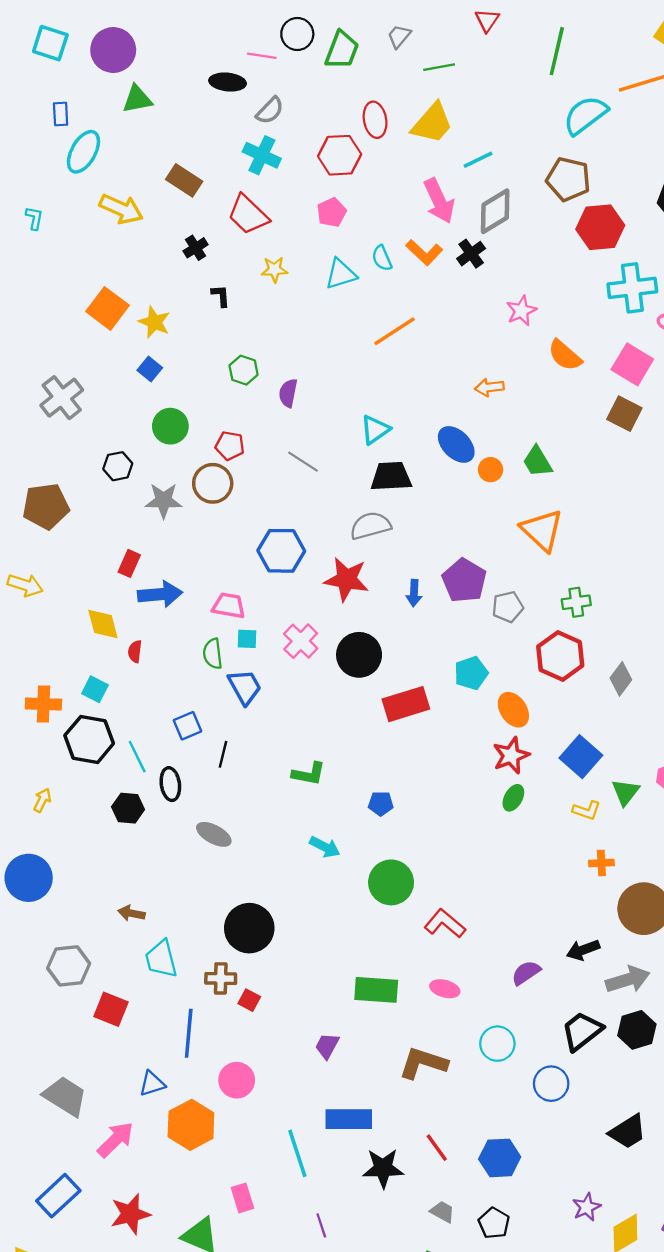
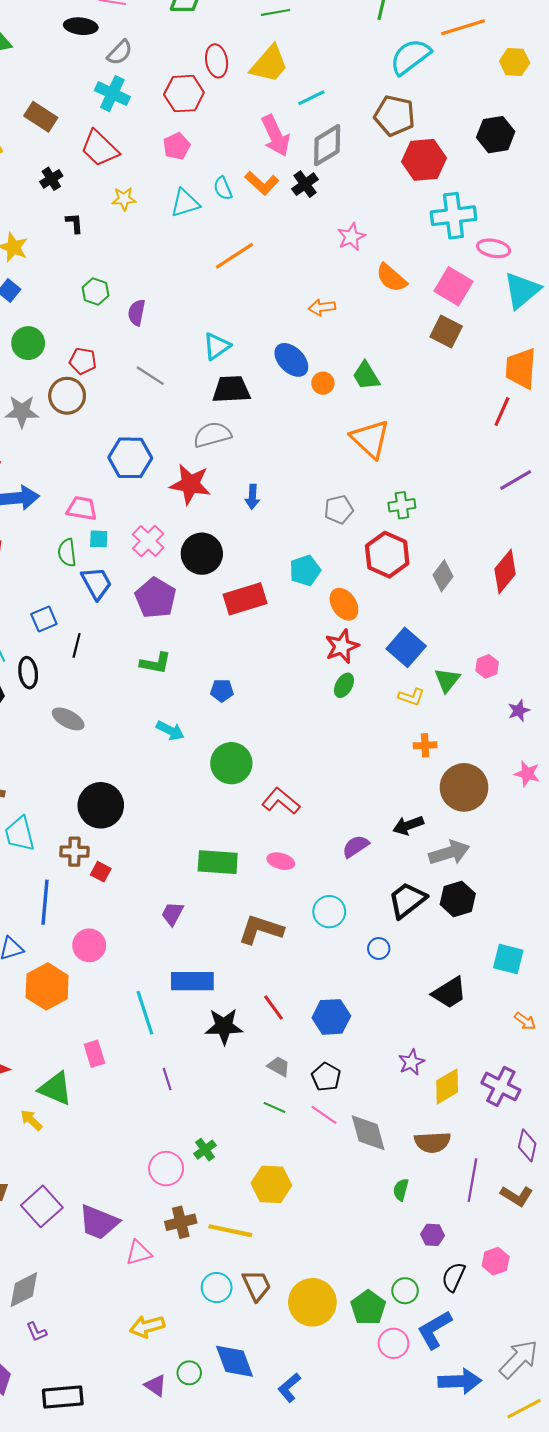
purple pentagon: (464, 581) -> (156, 598), moved
blue circle: (551, 1084) -> (379, 949), size x0.7

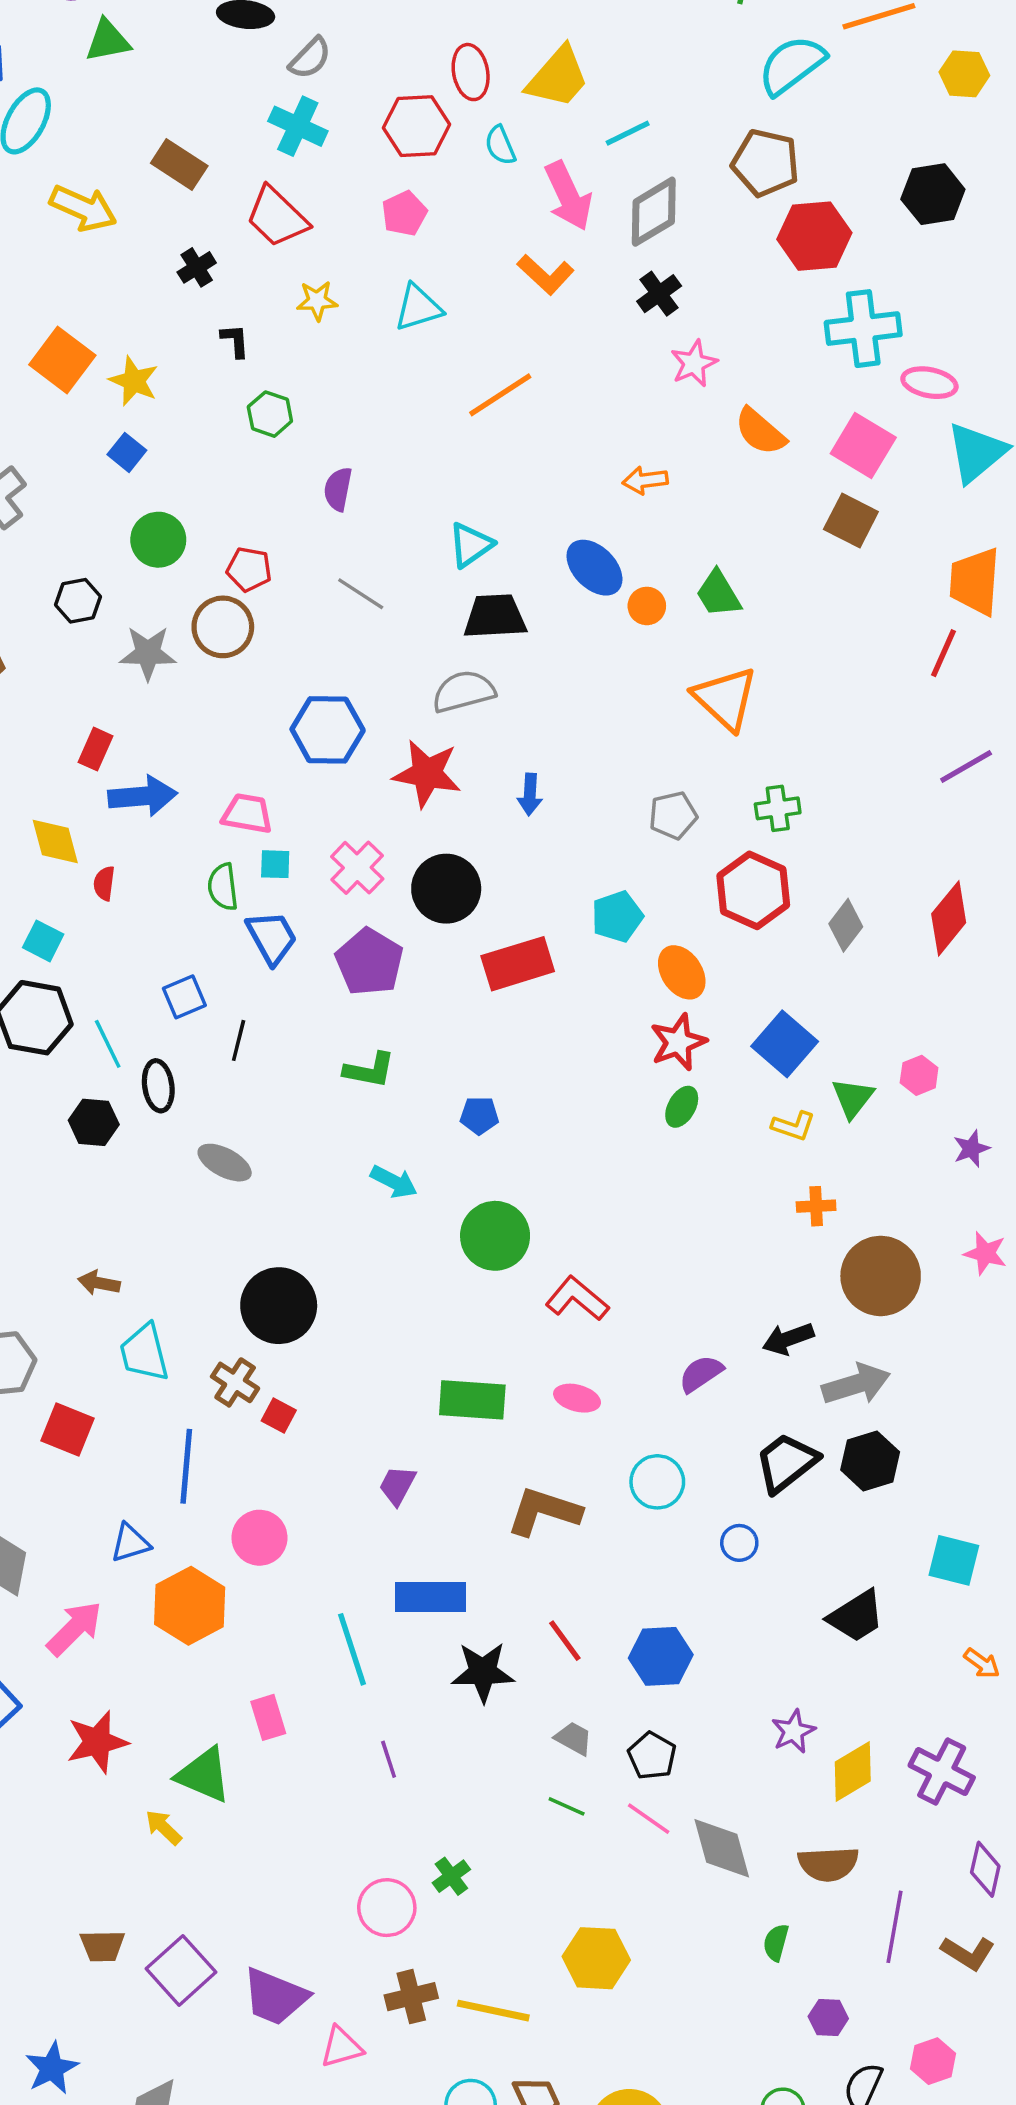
black cross: (305, 184) -> (659, 294), moved
cyan semicircle: (223, 188) -> (500, 145), moved
green hexagon: (95, 291) -> (270, 414), moved
brown cross: (74, 852) -> (235, 1382), turned 32
yellow hexagon: (271, 1184) -> (596, 1958), moved

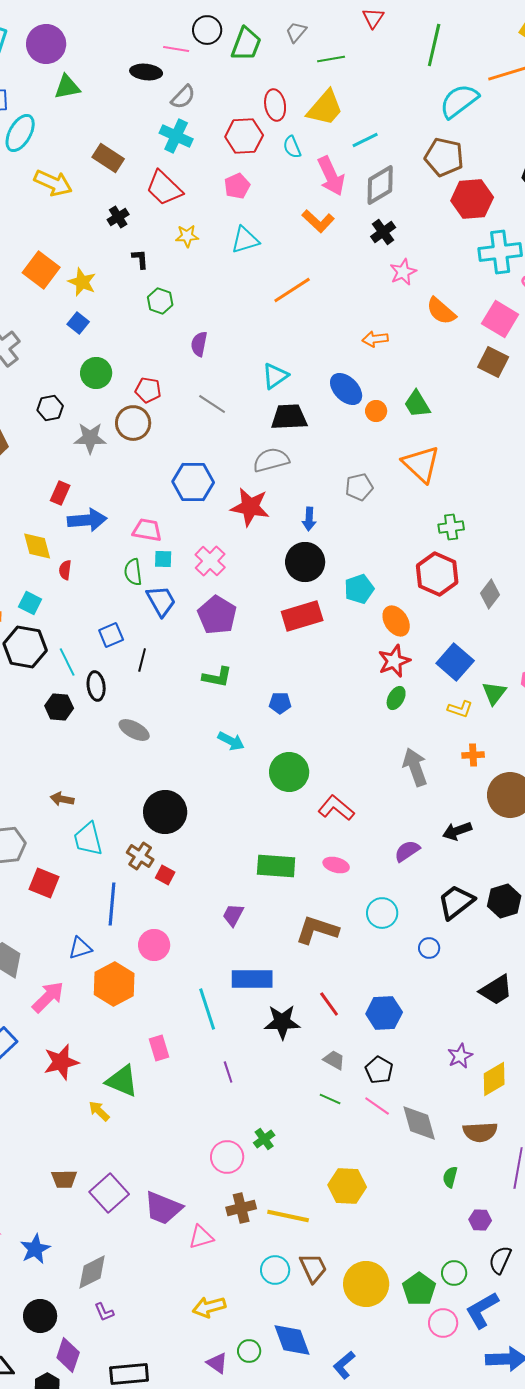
gray pentagon: (673, 815) -> (359, 487), moved
black circle: (446, 889) -> (305, 562), moved
gray arrow: (856, 1384) -> (415, 767), moved, turned -93

